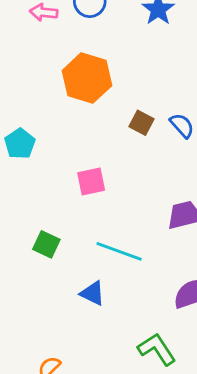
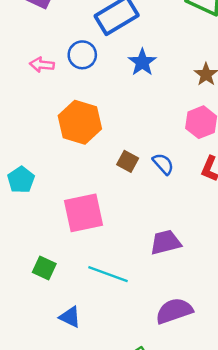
pink square: (91, 181) -> (84, 213), size x1.6
blue triangle: (93, 293) -> (70, 317), moved

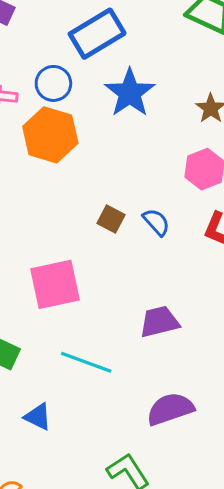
blue star: (142, 62) -> (130, 93), size x1.4
orange hexagon: (80, 122) -> (50, 135), moved

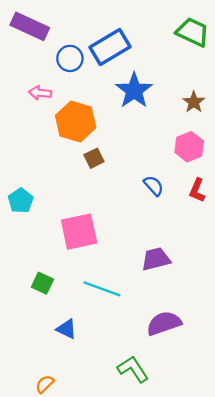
blue circle: (53, 83) -> (70, 58), moved
brown square: (111, 219) -> (94, 158), moved, turned 36

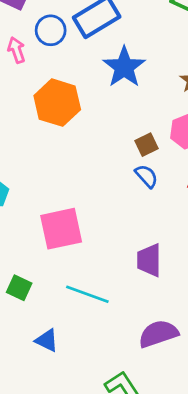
pink arrow: (40, 93) -> (16, 50), moved, turned 65
brown square: (94, 158) -> (147, 145), moved
purple trapezoid: (156, 259) -> (149, 260), turned -76

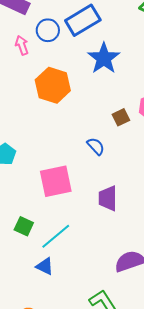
blue semicircle: (147, 176) -> (96, 146), moved
purple trapezoid: (149, 260) -> (108, 198), moved
cyan line: (87, 294) -> (56, 236), moved, turned -60

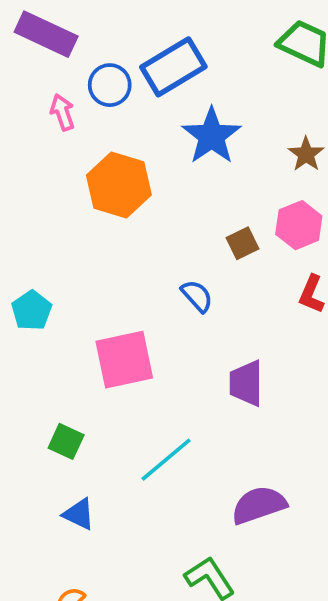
purple trapezoid: (108, 198) -> (246, 383), moved
cyan line: (56, 236) -> (166, 460), moved
blue triangle: (45, 266) -> (79, 514), moved

